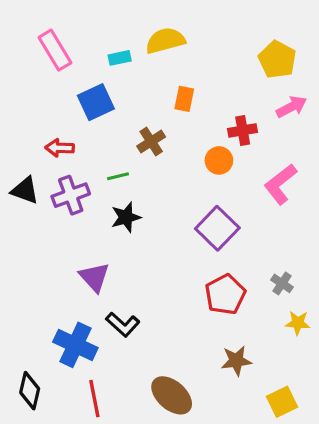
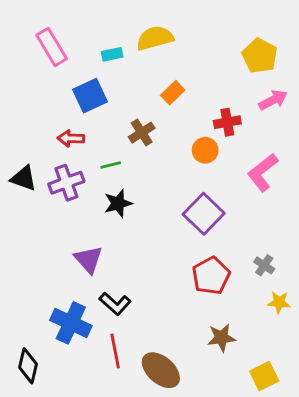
orange rectangle: (184, 99) -> (173, 93), turned 35
red arrow: (60, 148) -> (71, 138), moved
red line: (94, 399) -> (115, 351), moved

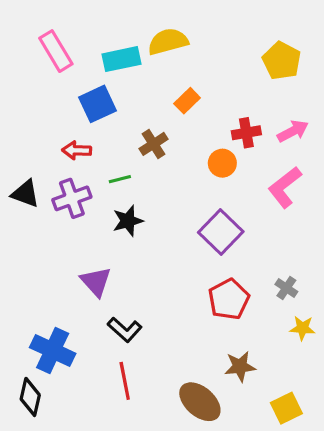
cyan rectangle: (112, 54) -> (121, 59), size x1.6
pink arrow: (273, 100) -> (293, 131), moved
blue cross: (71, 323) -> (53, 350), moved
brown ellipse: (161, 370) -> (200, 402), moved

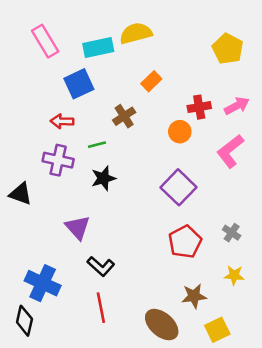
black triangle: (25, 194) -> (21, 194), moved
purple cross: (72, 198) -> (58, 160), turned 32
yellow star: (302, 328) -> (234, 275), moved
yellow square: (286, 408) -> (217, 330), moved

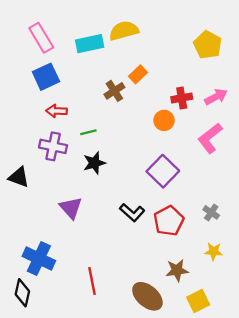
blue square: (79, 84) -> (46, 77), moved
brown cross: (124, 116) -> (114, 91), moved
black L-shape: (101, 266) -> (132, 212), moved

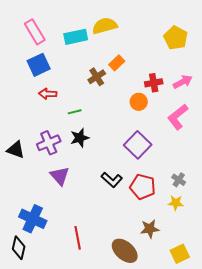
purple cross: (53, 146) -> (49, 143), moved, turned -35
red pentagon: (169, 221) -> (143, 187), turned -30
yellow star: (214, 251) -> (176, 203), moved
yellow square: (198, 301) -> (180, 254), moved

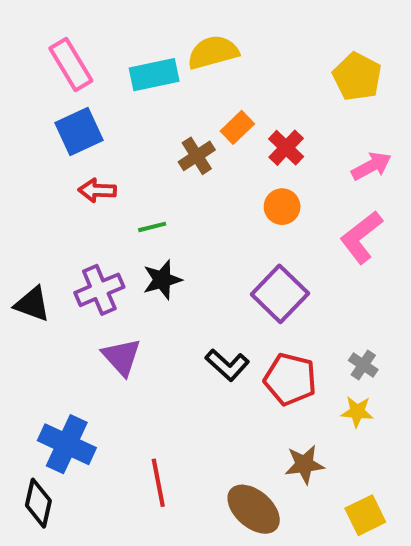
red cross: (154, 83) -> (286, 148), moved, turned -36

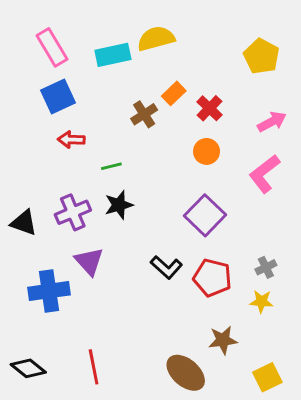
gray cross: (363, 365) -> (266, 267), turned 30
blue cross: (67, 444) -> (49, 291), moved, turned -33
red line: (158, 483) -> (94, 367), moved
black diamond: (38, 503) -> (28, 368), turned -64

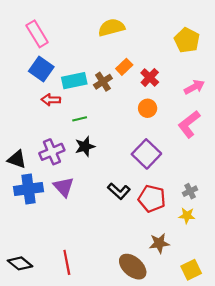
cyan rectangle: (113, 55) -> (74, 81), moved
blue square: (58, 96) -> (41, 69), turned -30
blue cross: (49, 291) -> (29, 189), moved

